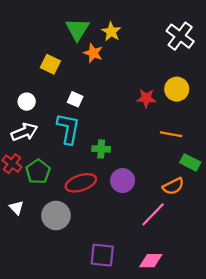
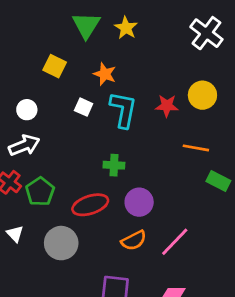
orange star: (93, 53) -> (105, 74), moved
cyan L-shape: (68, 129) -> (123, 110), moved
orange semicircle: (173, 186) -> (134, 240), moved

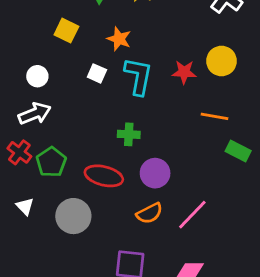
red ellipse: (90, 205) -> (104, 176), turned 32

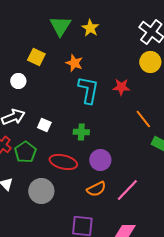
yellow circle: (222, 61) -> (150, 62), moved
white square: (97, 73) -> (44, 125), moved
white circle: (37, 76) -> (18, 81), moved
orange line: (215, 116) -> (143, 119), turned 42

